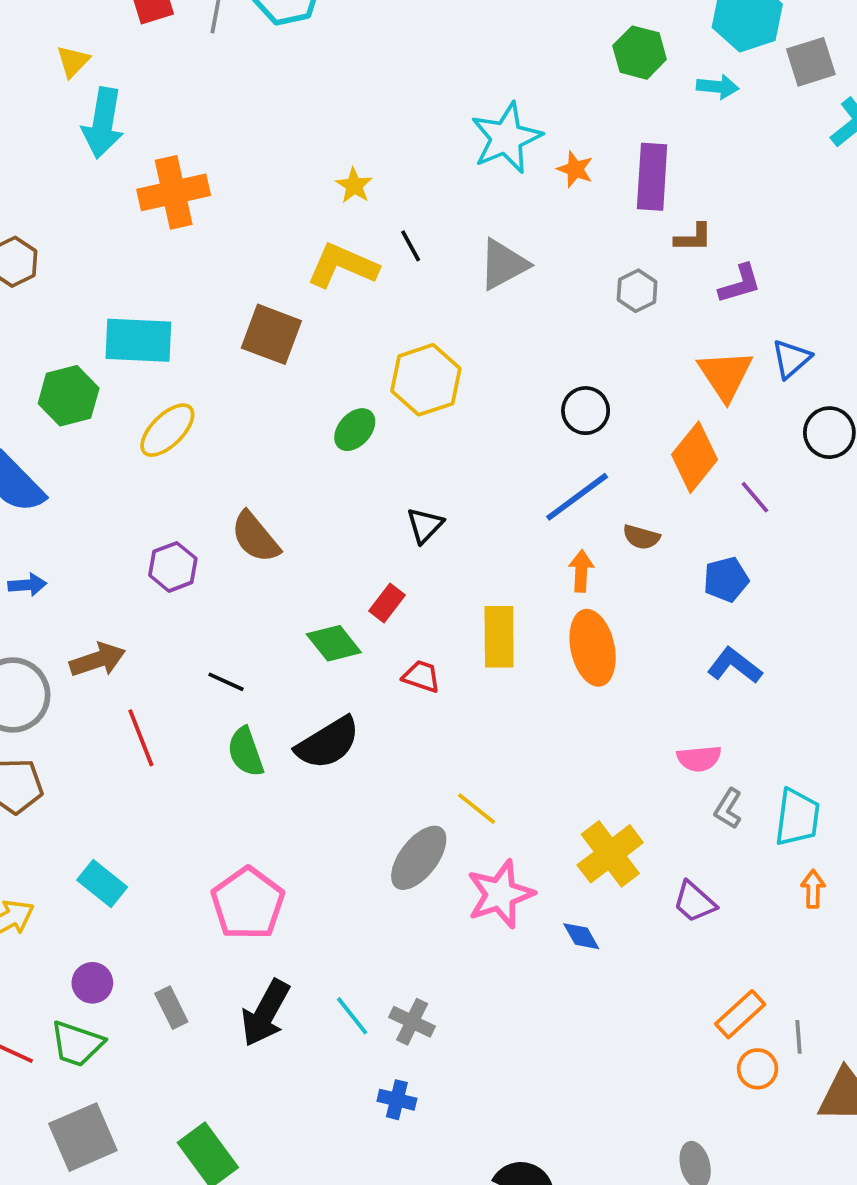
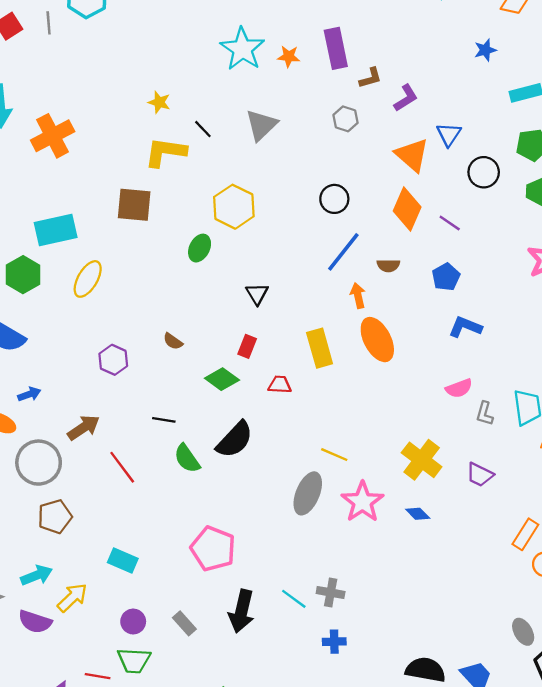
brown semicircle: (255, 537) -> (173, 341), moved, size x0.6

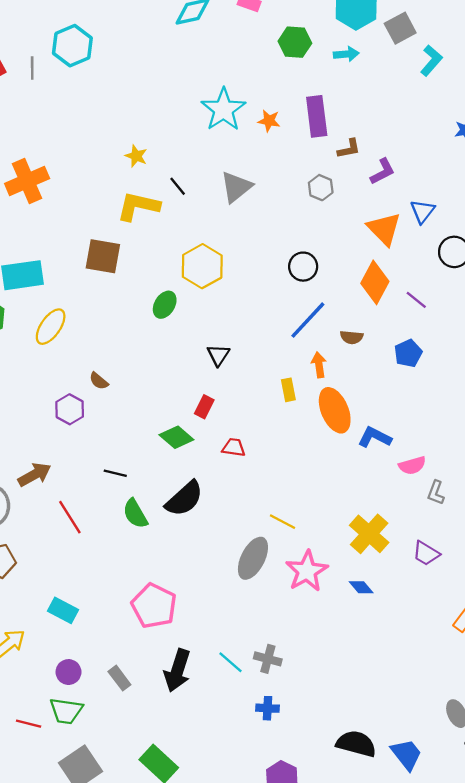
blue L-shape: (465, 327) -> (375, 437), moved
brown semicircle: (173, 341) -> (99, 381), moved
yellow rectangle: (320, 348) -> (288, 390), moved, size x0.6

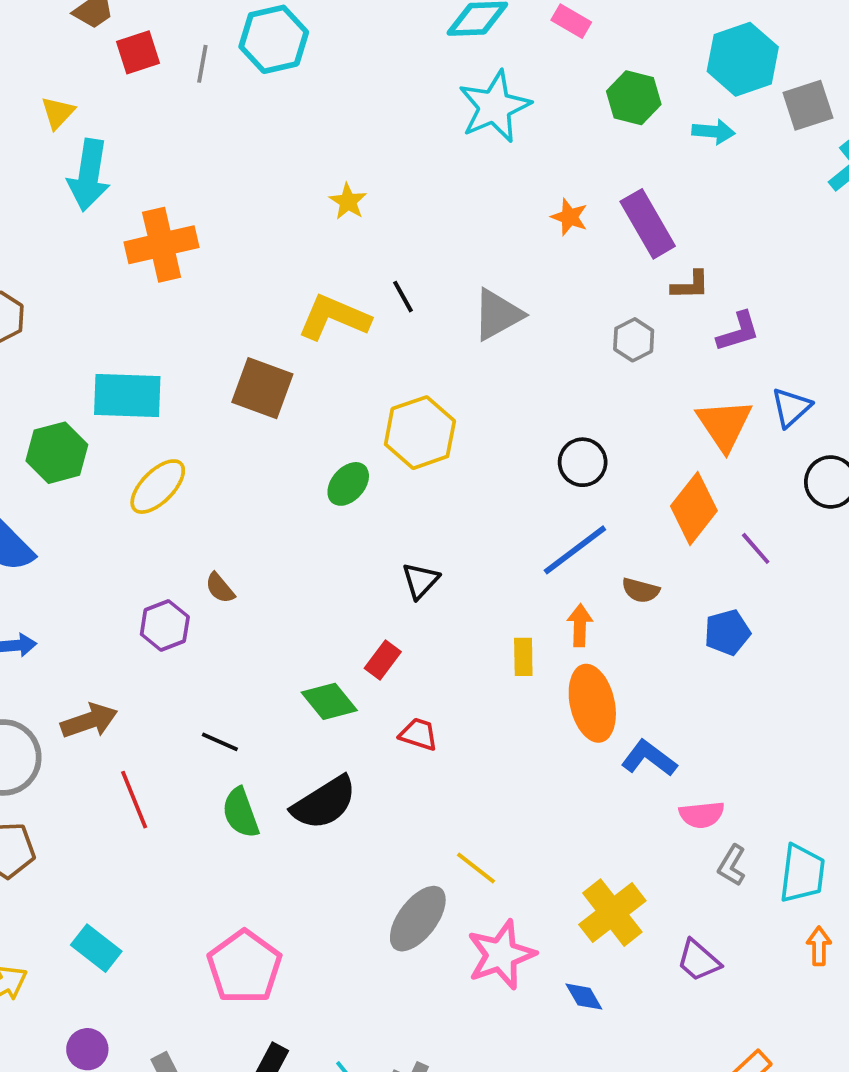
cyan star: (223, 110) -> (495, 107), moved
purple rectangle: (317, 116) -> (648, 224), turned -33
yellow star: (136, 156) -> (348, 201), moved

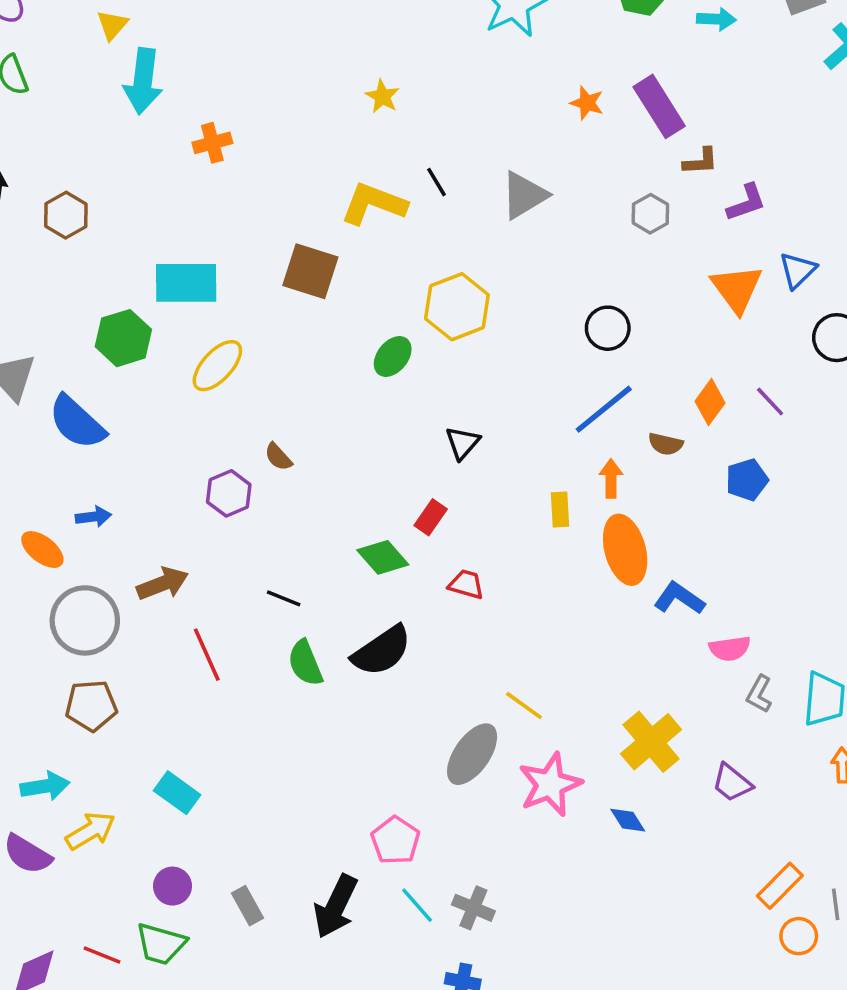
orange cross: (162, 245) -> (212, 143), size x0.6
orange diamond: (694, 508) -> (710, 402), moved, size x0.7
pink pentagon: (244, 967) -> (395, 840), moved, size x0.7

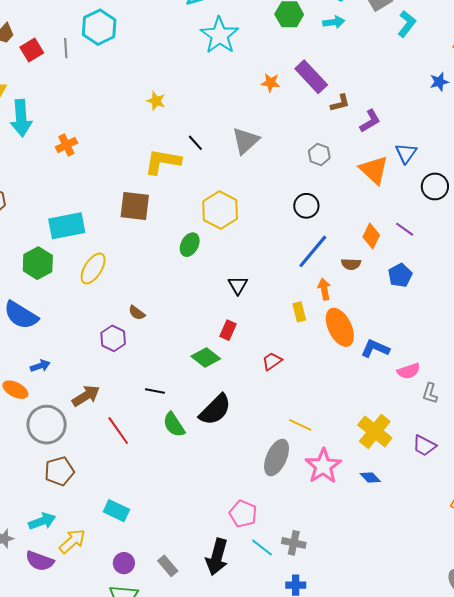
gray hexagon: (650, 214) -> (319, 154), moved
red trapezoid: (466, 584) -> (272, 361), moved, turned -40

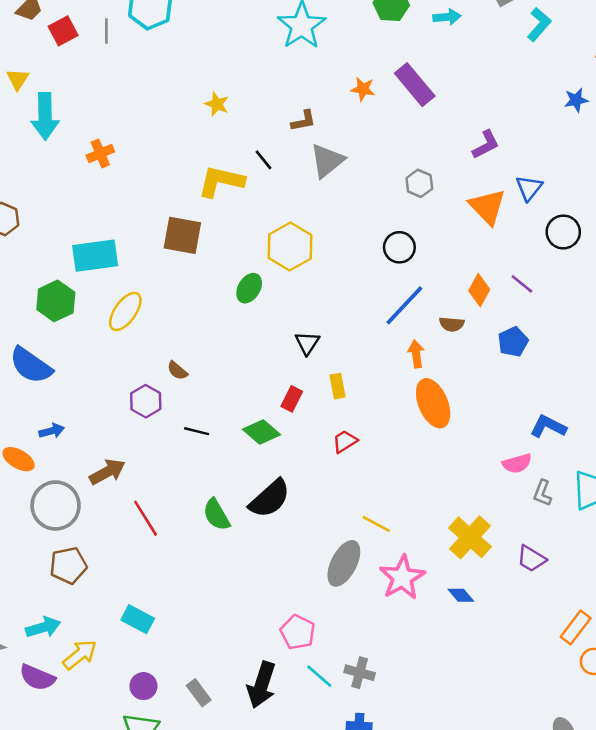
brown L-shape: (340, 103) -> (303, 121), moved
yellow rectangle: (299, 312) -> (338, 386), moved
blue L-shape: (375, 349) -> (548, 426), moved
black line: (155, 391) -> (197, 431), moved

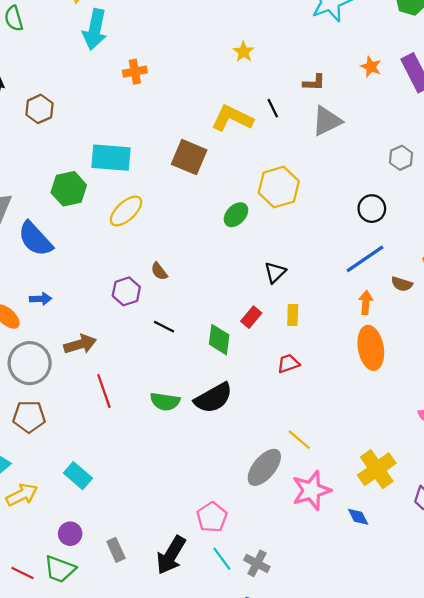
green diamond: (261, 432) -> (219, 340), turned 44
green semicircle: (216, 515) -> (165, 401), turned -64

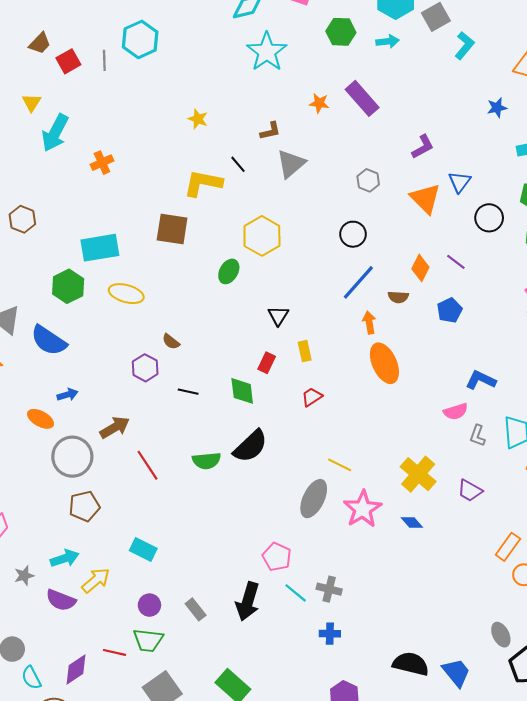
cyan arrow: (95, 29) -> (55, 133), turned 30
yellow ellipse: (126, 211) -> (126, 294), turned 72

